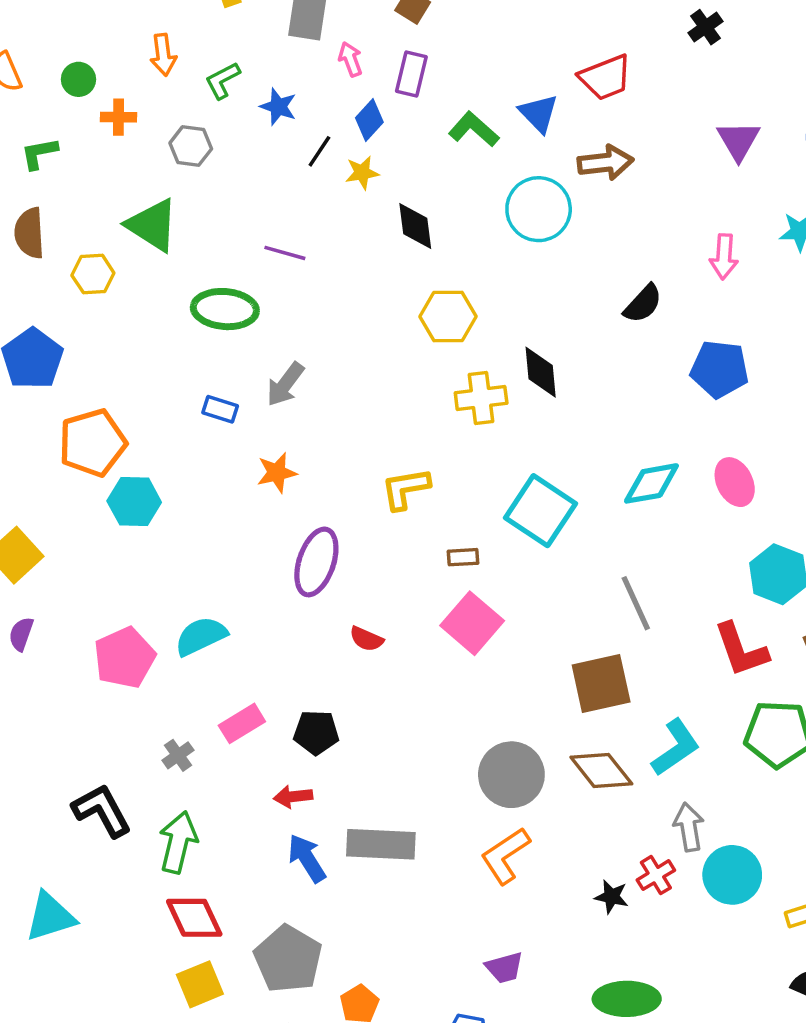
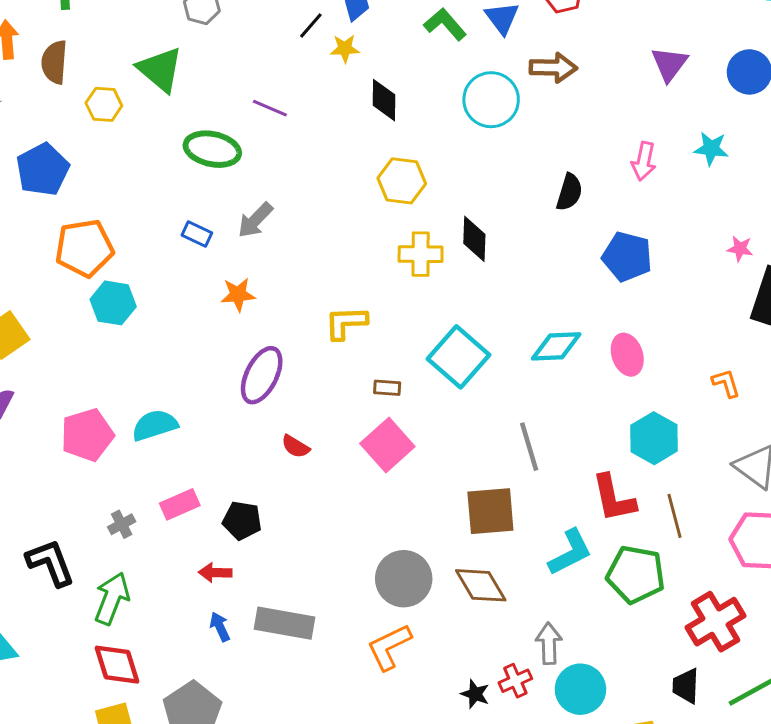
black semicircle: (643, 304) -> (569, 192), turned -33
cyan L-shape: (676, 748) -> (570, 552), moved
blue arrow: (307, 858) -> (220, 627), size x0.7

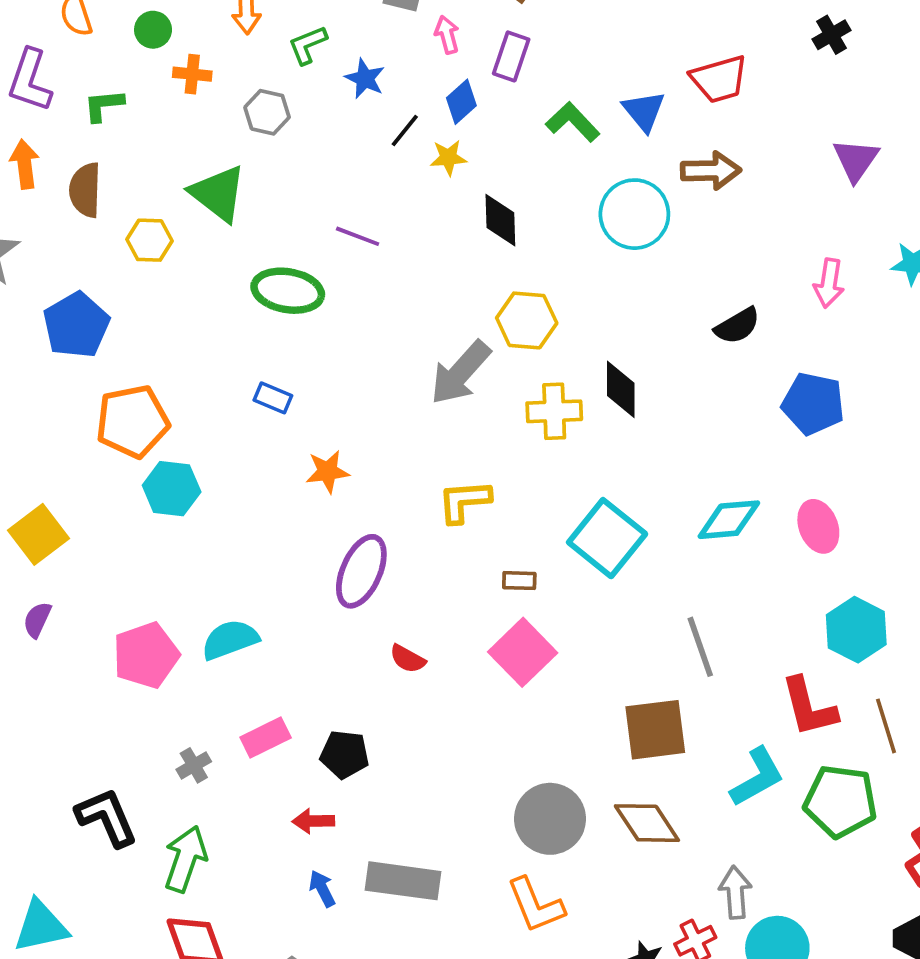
black semicircle: (569, 192) -> (737, 326), turned 45
gray arrow: (255, 220) -> (460, 373), moved, size x1.4
orange L-shape: (389, 647) -> (536, 905), turned -84

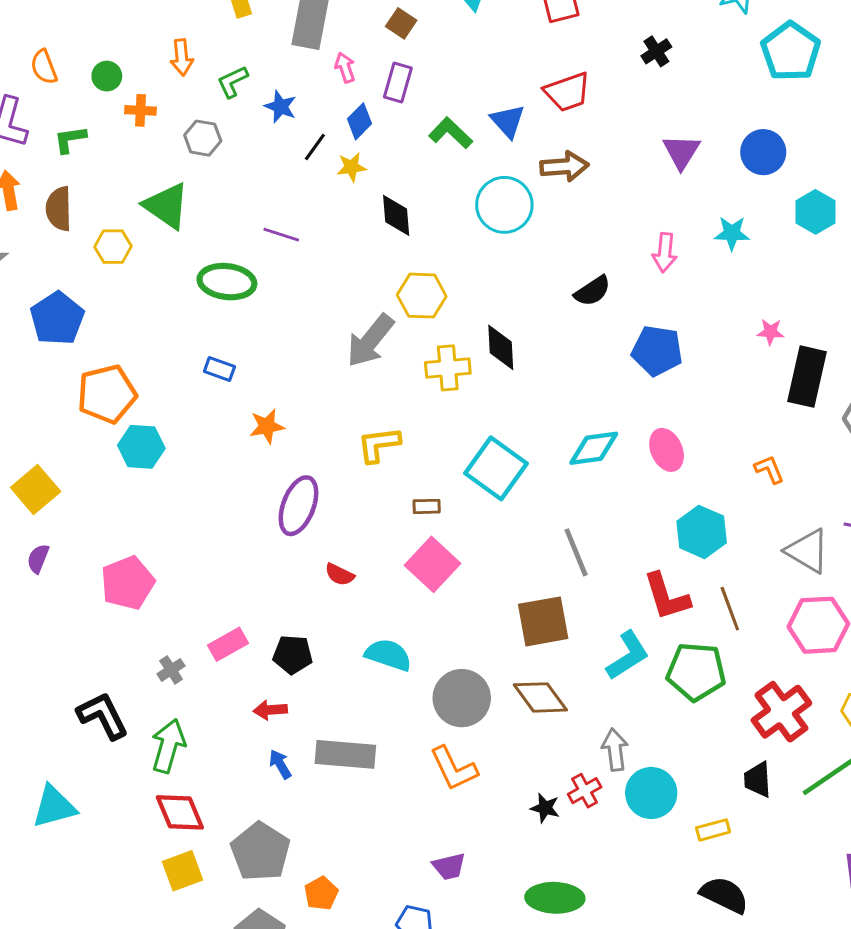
cyan semicircle: (230, 640) -> (388, 655), moved, turned 42

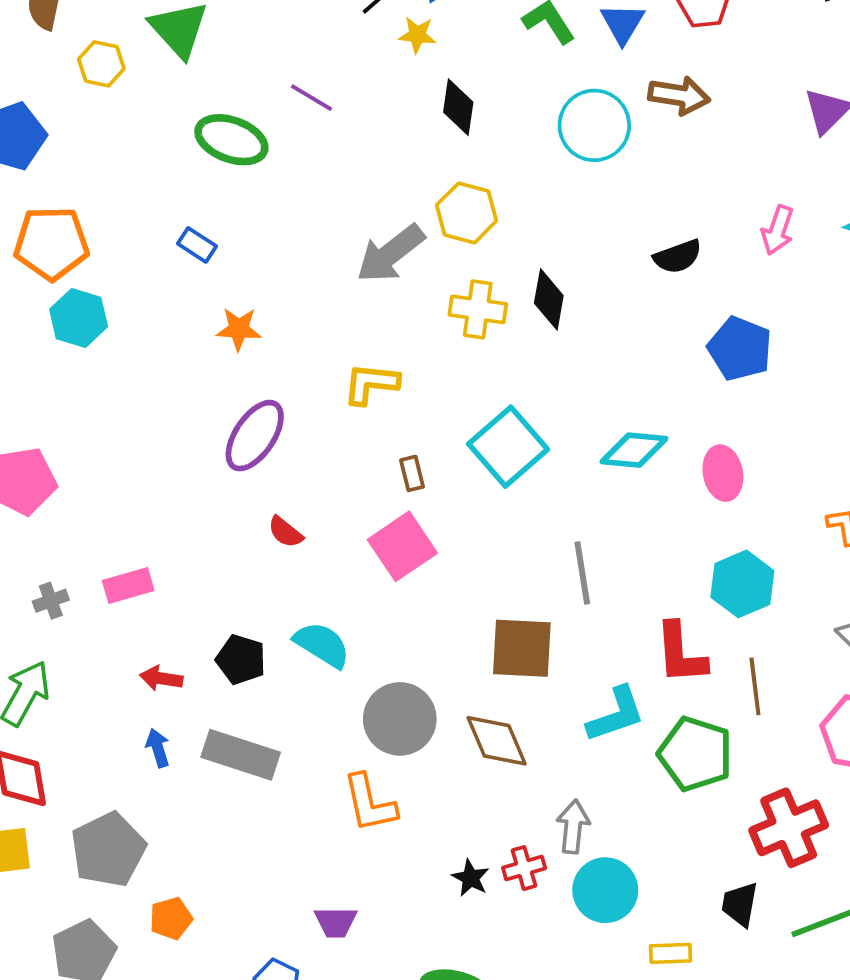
brown rectangle: (427, 506) -> (412, 473), turned 64
black pentagon: (293, 655) -> (241, 659), moved

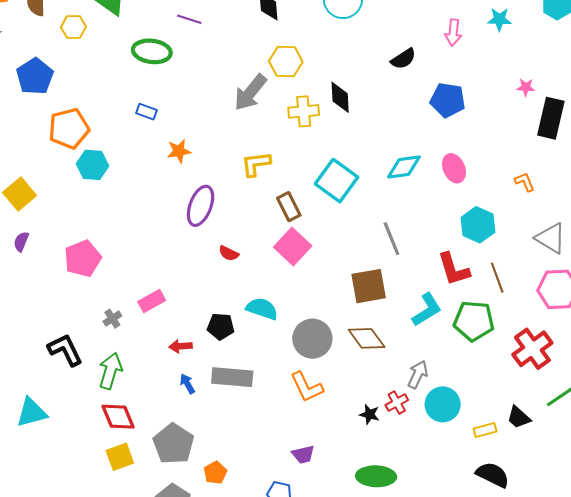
brown rectangle: (412, 473) -> (289, 207), size x1.5
gray arrow: (573, 827) -> (418, 375), turned 32
black trapezoid: (740, 904) -> (519, 417), moved, turned -45

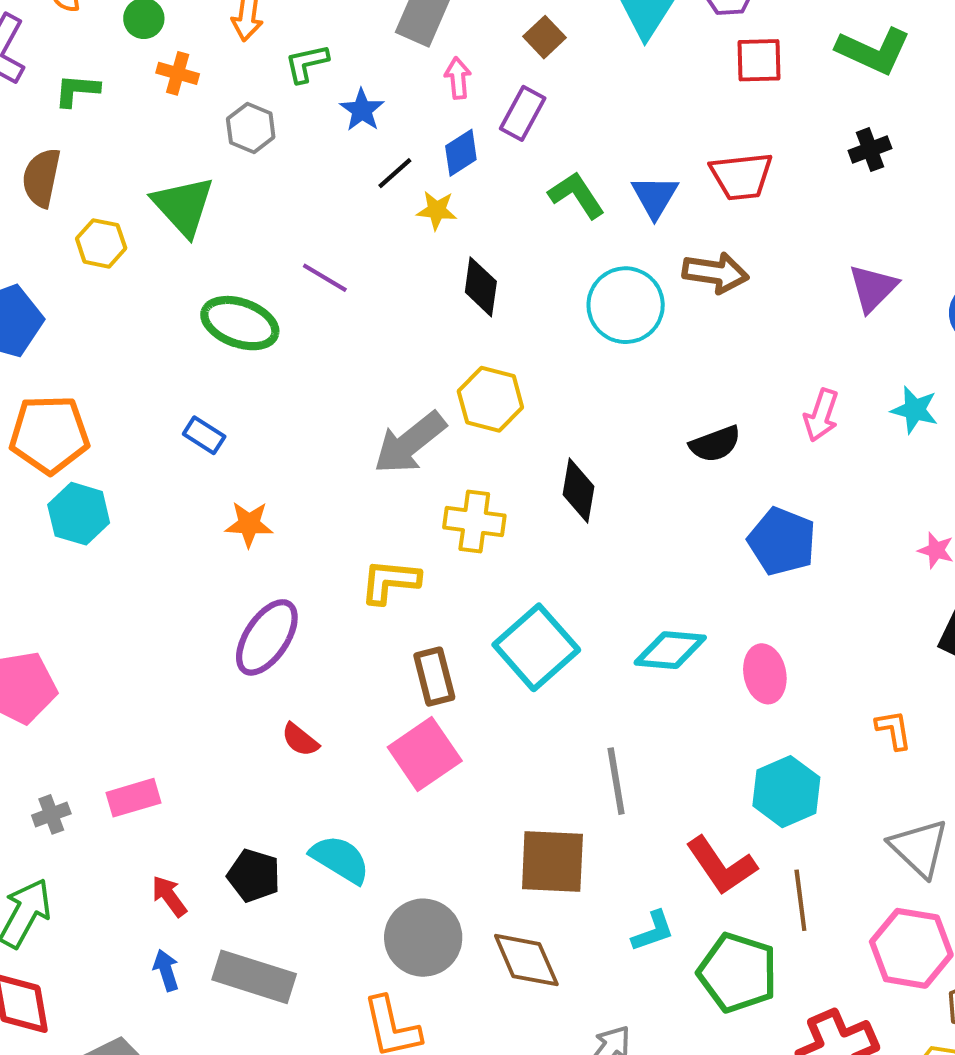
yellow cross: (304, 111) -> (474, 522), moved
red L-shape: (454, 269) -> (721, 866), turned -30
cyan L-shape: (427, 310) -> (653, 931), size x0.7
red arrow: (181, 346) -> (169, 896), turned 45

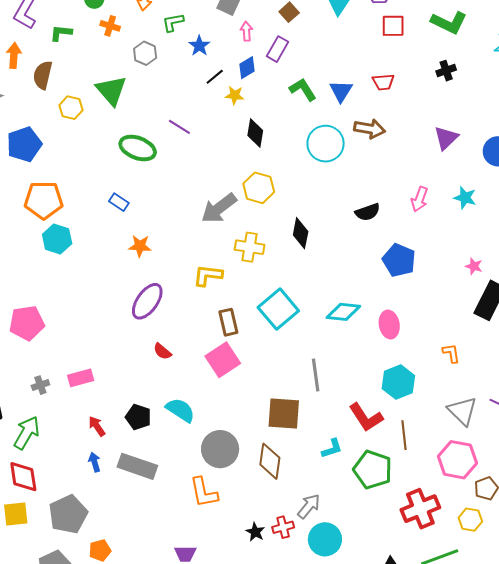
red trapezoid: (741, 176) -> (383, 82), size x0.7
brown diamond: (526, 960) -> (270, 461), turned 30

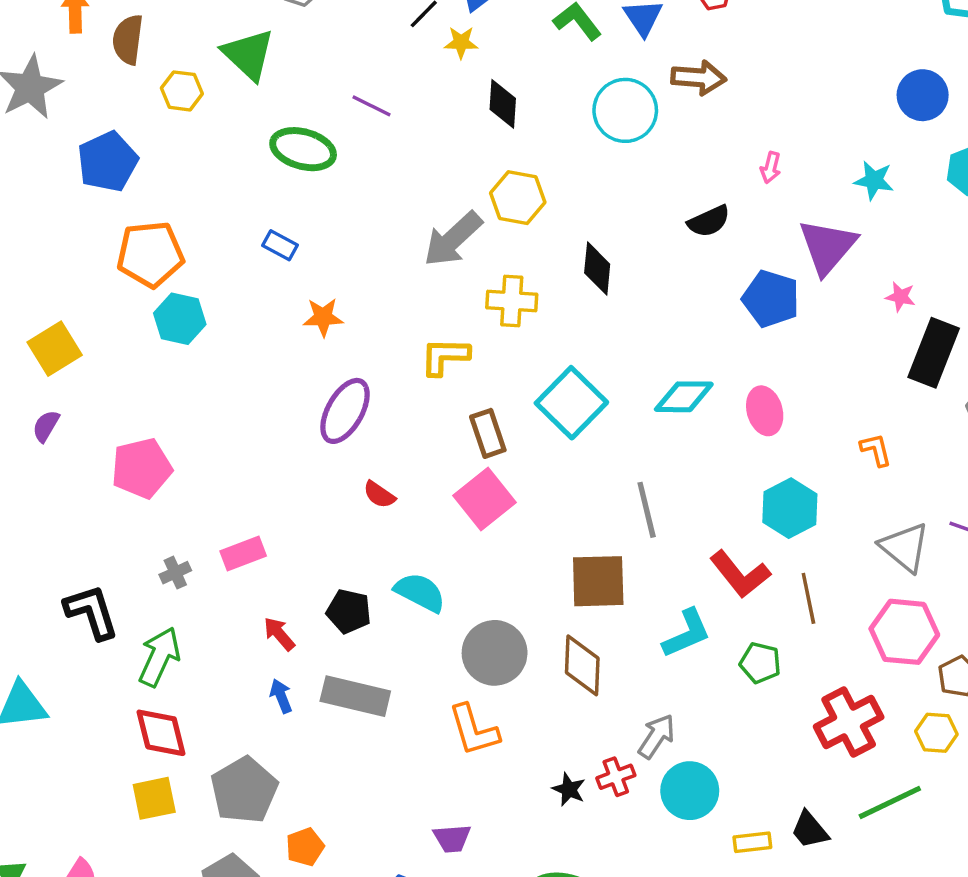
purple triangle: (446, 138) -> (827, 247), moved, size x1.4
pink arrow: (419, 199) -> (771, 167), moved, size x0.7
cyan L-shape: (332, 449) -> (687, 633), size x1.4
green pentagon: (373, 470) -> (760, 663), size x0.6

